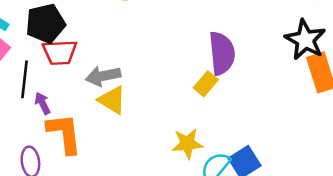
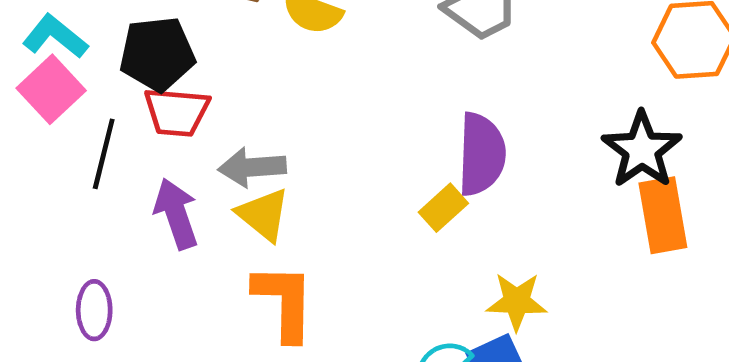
purple arrow: (42, 103) -> (176, 214), moved, size x1.6
orange L-shape: (64, 133) -> (284, 302), moved
yellow star: (187, 144) -> (517, 301), moved

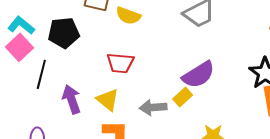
red trapezoid: (177, 112) -> (120, 63), moved
purple semicircle: (481, 154) -> (198, 75), turned 56
gray arrow: (252, 167) -> (153, 107), moved

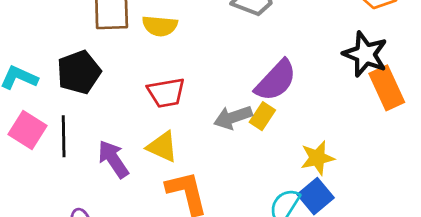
pink square: (19, 47) -> (28, 130), moved
gray arrow: (153, 107) -> (233, 117), moved

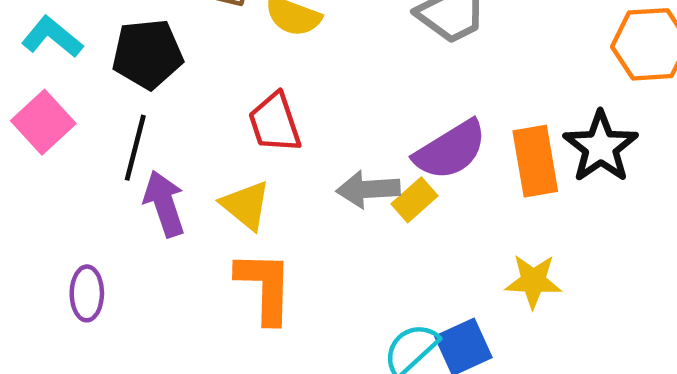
orange rectangle: (387, 88) -> (535, 161), moved
red trapezoid: (166, 93) -> (275, 123), turned 66
black line: (64, 136) -> (135, 148), moved
yellow star: (317, 158) -> (533, 281), moved

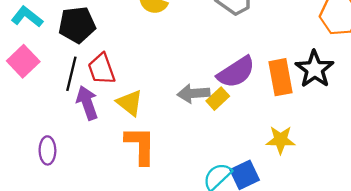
red trapezoid: (275, 123) -> (102, 69), moved

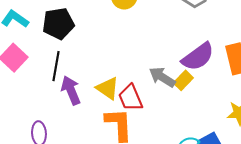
red trapezoid: (102, 69) -> (130, 98), moved
gray arrow: (193, 93) -> (162, 77), turned 40

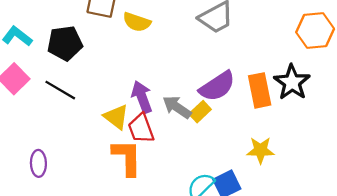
black line: (56, 66) -> (60, 90), turned -72
purple arrow: (71, 90) -> (142, 97), moved

